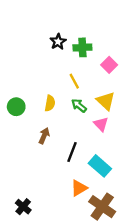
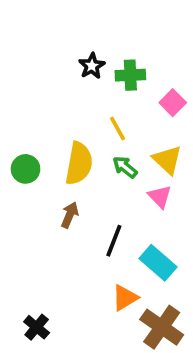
yellow semicircle: (50, 103) -> (79, 163), size x1.6

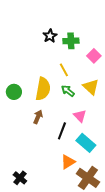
pink triangle: (160, 197) -> (80, 116), moved

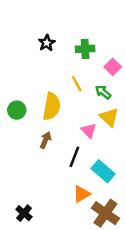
black star: (50, 36) -> (47, 43), moved
yellow triangle: (91, 87) -> (109, 117), moved
green arrow: (68, 91) -> (103, 92), moved
pink triangle: (80, 116) -> (89, 130), moved

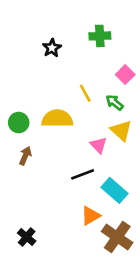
green cross: (85, 49) -> (100, 36), moved
yellow semicircle: (52, 106) -> (57, 119), turned -100
brown arrow: (46, 140) -> (25, 156), moved
black line: (74, 157) -> (83, 174), turned 48

